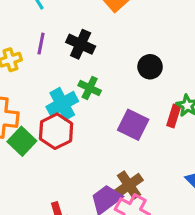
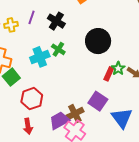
black circle: (150, 67) -> (98, 41), size x1.6
purple square: (133, 125) -> (98, 101), moved
red hexagon: (56, 131) -> (32, 99), moved

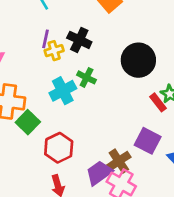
yellow cross: (11, 25) -> (54, 51), moved
red rectangle: (109, 74) -> (158, 102), turned -56

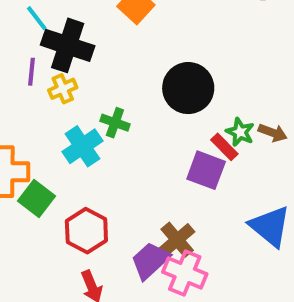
purple line: (45, 39) -> (32, 72), moved
black cross: (79, 40) -> (68, 45), moved, size x1.4
purple square: (148, 141) -> (206, 170), moved

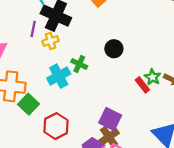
black circle: (188, 88) -> (114, 49), moved, size x0.6
purple square: (206, 170) -> (110, 119), moved

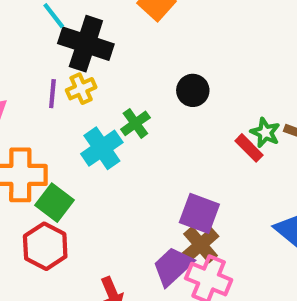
purple line: (33, 29) -> (52, 94), moved
green cross: (79, 64) -> (135, 123), turned 35
red hexagon: (56, 126) -> (45, 246), moved

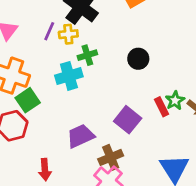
green cross: (135, 123) -> (87, 55), moved
purple square: (199, 213) -> (128, 120), moved
purple trapezoid: (173, 266) -> (81, 136), moved

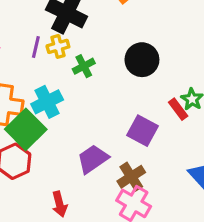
black circle: (138, 59) -> (142, 60), size x1.4
cyan cross: (69, 76) -> (47, 102), moved
green square: (28, 100) -> (26, 129), size x1.4

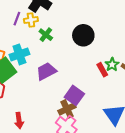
green cross: (84, 66) -> (46, 35), turned -32
purple square: (142, 131) -> (74, 95), moved
purple trapezoid: (93, 159) -> (46, 71), moved

